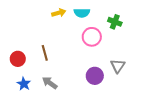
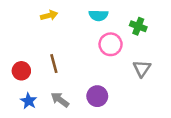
yellow arrow: (59, 13) -> (49, 15), moved
gray triangle: (118, 66) -> (142, 68), moved
purple circle: (95, 76) -> (97, 96), moved

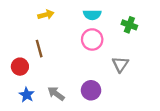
pink circle: (111, 44) -> (92, 39), moved
brown line: (54, 64) -> (39, 49), moved
gray triangle: (142, 68) -> (120, 64), moved

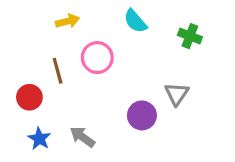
cyan semicircle: (92, 15) -> (135, 21), turned 48
pink circle: (92, 39) -> (97, 58), moved
purple circle: (91, 90) -> (142, 115), moved

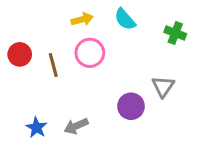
yellow arrow: (67, 21) -> (82, 19), moved
red circle: (29, 97) -> (20, 54), moved
gray arrow: (82, 137) -> (76, 126), turned -60

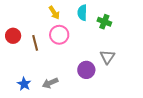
yellow arrow: (82, 19) -> (54, 13), turned 72
cyan semicircle: (125, 19) -> (82, 13), turned 42
green cross: (175, 33) -> (104, 22), moved

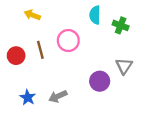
yellow arrow: (54, 13) -> (32, 15), moved, turned 144
red circle: (13, 36) -> (16, 56), moved

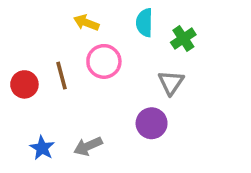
yellow arrow: (32, 15) -> (86, 23), moved
green cross: (121, 25) -> (183, 38), turned 35
gray triangle: (124, 66) -> (171, 83), moved

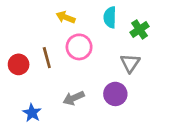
gray arrow: (88, 146) -> (74, 98), moved

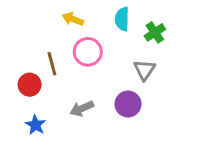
red circle: (19, 64) -> (30, 85), moved

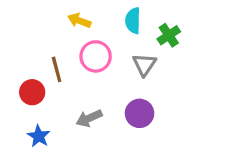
gray triangle: (144, 70) -> (144, 65), moved

